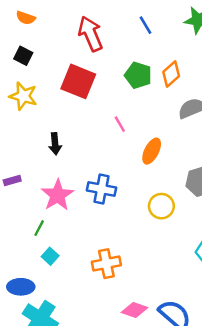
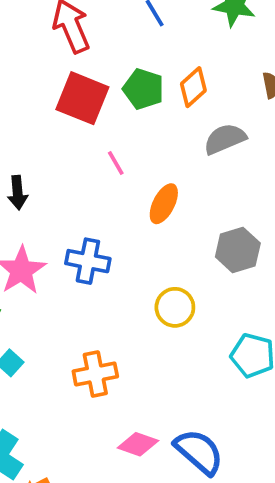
red square: (78, 81) -> (82, 98), moved
yellow circle: (161, 206) -> (175, 307), moved

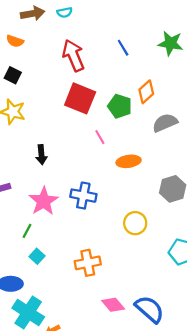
green pentagon: (143, 89) -> (120, 106), moved
orange ellipse: (164, 204) -> (129, 161), turned 55
pink diamond: (138, 444) -> (113, 305), turned 30

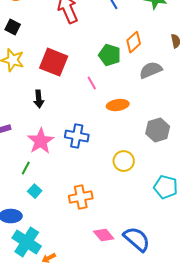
red square: (80, 98) -> (54, 62), moved

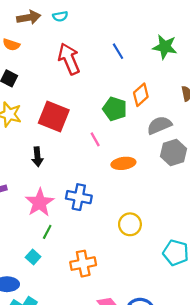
gray hexagon: (158, 130) -> (174, 152), moved
green line: (26, 168) -> (47, 232), moved

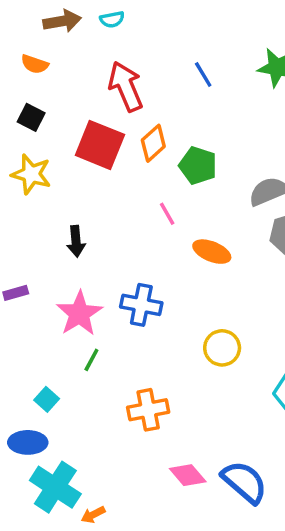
orange diamond: (141, 95) -> (153, 143), moved
red square: (54, 117) -> (100, 145), moved
orange ellipse: (123, 163) -> (212, 252), turned 30
cyan square: (33, 257) -> (47, 399), moved

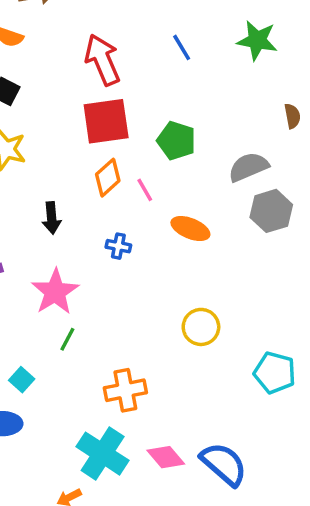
orange diamond: (153, 143) -> (108, 178), moved
red square: (100, 145) -> (106, 121), moved, turned -30
blue cross: (141, 305) -> (118, 246), moved, size x0.6
cyan cross: (55, 487) -> (103, 454), moved

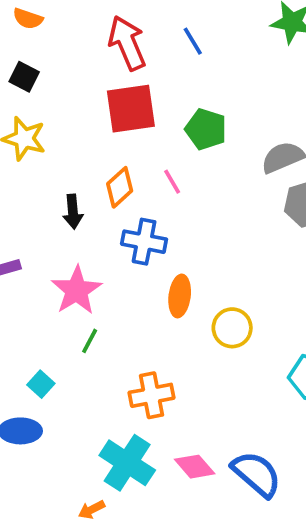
blue line: (182, 47) -> (193, 41), moved
orange diamond: (108, 178) -> (120, 187), moved
orange ellipse: (190, 229) -> (180, 296), moved, turned 75
blue cross: (118, 246) -> (144, 242), size x1.6

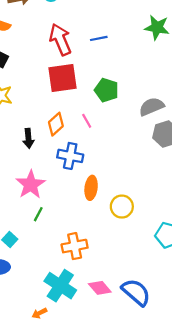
blue line: (193, 41) -> (99, 38), turned -70

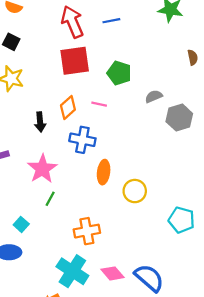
gray semicircle: (151, 107) -> (154, 96), moved, size x0.7
pink line: (87, 121) -> (99, 104), turned -48

